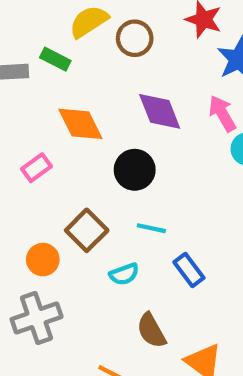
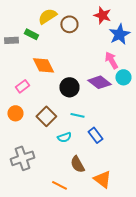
purple diamond: (160, 111) -> (99, 82), moved, turned -30
orange circle: (43, 260) -> (15, 113), moved

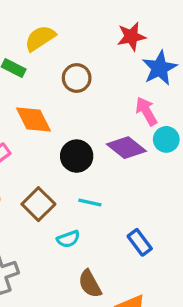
red star: (102, 15) -> (131, 37), turned -30
brown circle: (69, 24) -> (77, 78), moved
blue rectangle: (95, 135) -> (140, 242), moved

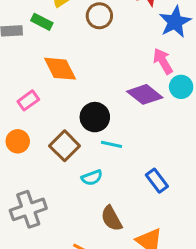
brown circle: (77, 78) -> (99, 16), moved
black circle: (77, 156) -> (95, 117), moved

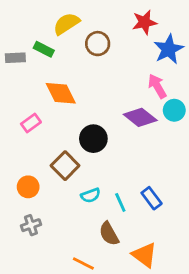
orange circle: (18, 141) -> (28, 187), moved
cyan line: (111, 144) -> (120, 202), moved, turned 54
gray cross: (28, 209) -> (31, 225), size x0.6

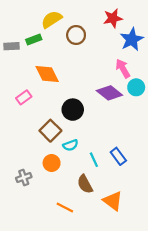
green rectangle: (44, 49) -> (34, 39), turned -48
orange circle: (28, 187) -> (52, 163), moved
cyan semicircle: (91, 195) -> (70, 145), moved

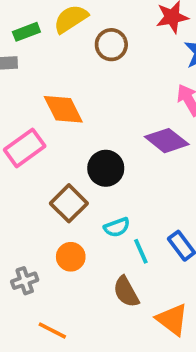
green rectangle: (34, 39) -> (26, 32), moved
pink rectangle: (24, 97) -> (25, 148), size x1.5
cyan semicircle: (70, 145) -> (117, 227), moved
orange line: (65, 208) -> (52, 331), moved

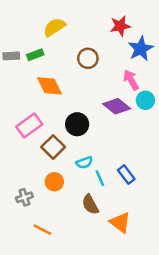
green rectangle: (26, 32) -> (35, 55), moved
brown circle: (111, 45) -> (88, 58), moved
pink rectangle: (25, 148) -> (29, 125), moved

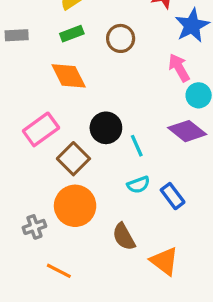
green rectangle: (35, 55) -> (72, 34), moved
purple diamond: (117, 106) -> (187, 131), moved
cyan semicircle: (84, 163) -> (138, 185), moved
cyan line: (100, 178) -> (137, 146), moved
orange circle: (54, 182) -> (75, 206), size x1.6

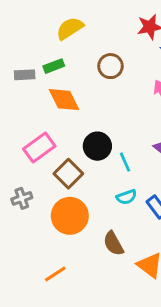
green rectangle: (72, 34) -> (54, 66), moved
gray rectangle: (17, 35) -> (25, 75), moved
gray cross: (34, 227) -> (22, 198), moved
orange line: (59, 271) -> (55, 274), turned -60

